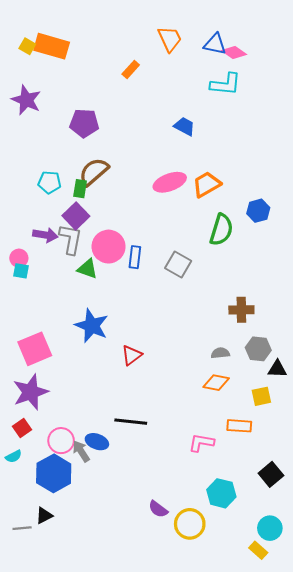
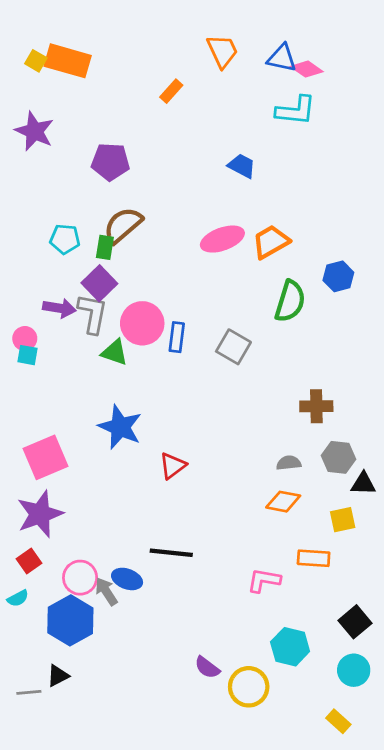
cyan circle: (270, 528) -> (354, 670), moved

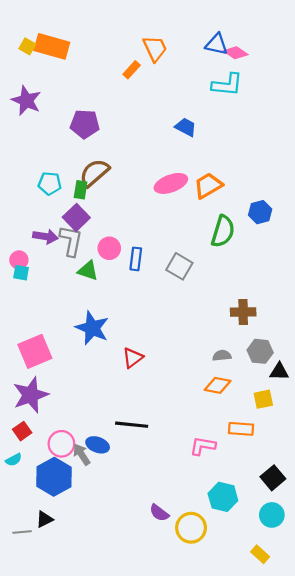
orange trapezoid: (222, 51) -> (155, 49), moved
pink circle: (142, 323) -> (109, 248), size x0.7

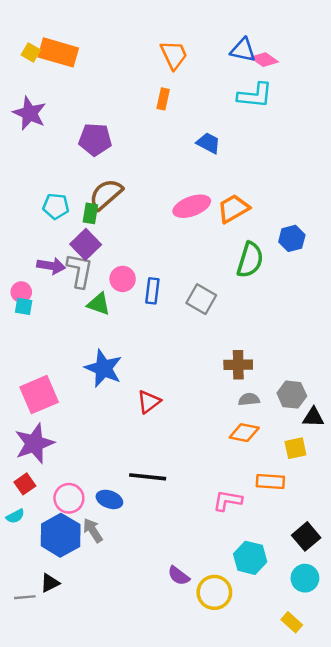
orange rectangle: (132, 70) -> (163, 99), moved, turned -30
brown cross: (243, 312) -> (238, 365), moved
gray arrow: (82, 454) -> (93, 530), moved

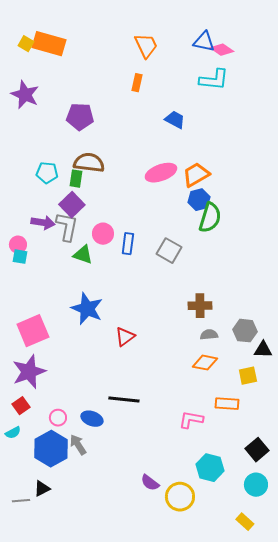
brown semicircle: (106, 194) -> (89, 163), turned 48
blue hexagon: (292, 238) -> (199, 200), moved
pink circle: (69, 498) -> (58, 418), size x0.7

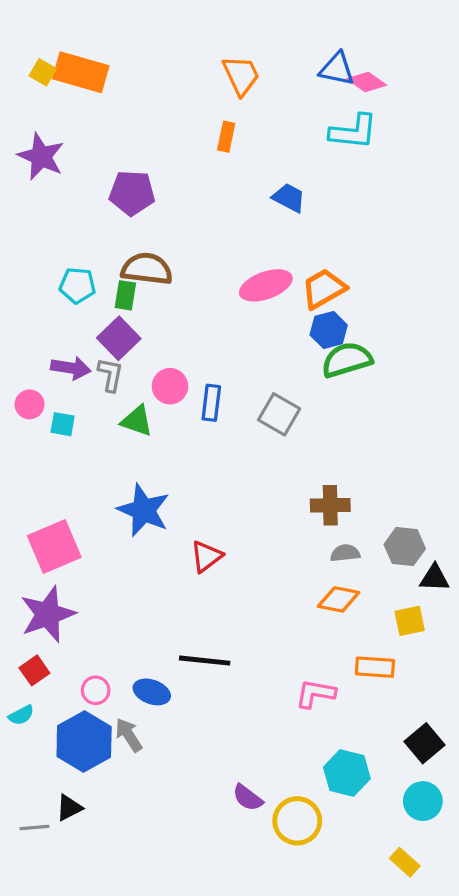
green semicircle: (210, 218) -> (347, 360), turned -124
gray L-shape: (67, 227) -> (110, 375), size x0.7
cyan square: (20, 257) -> (63, 424), moved

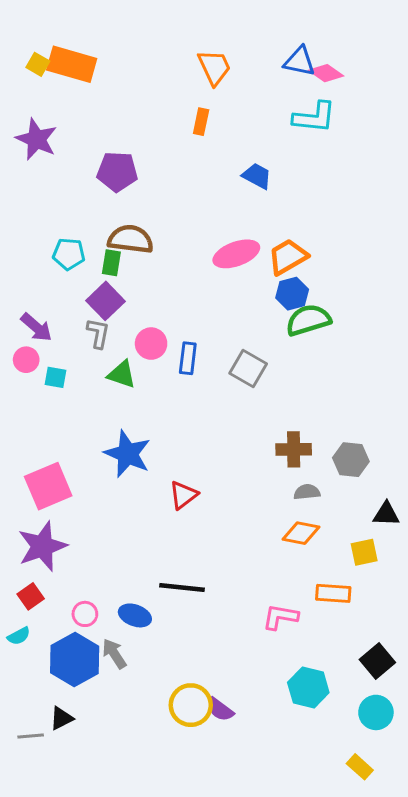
purple arrow: (71, 368) -> (36, 327), moved, turned 32
gray hexagon: (405, 547) -> (351, 460), moved
yellow circle: (297, 821) -> (191, 705), moved

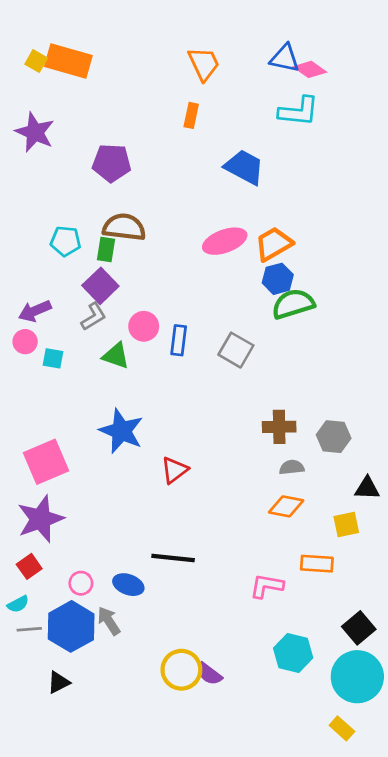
blue trapezoid: (257, 176) -> (244, 167), size x1.4
purple arrow: (36, 327) -> (35, 311), turned 116
gray L-shape: (98, 333) -> (93, 317), turned 48
cyan circle: (376, 712) -> (357, 677), size x1.6
gray line: (31, 736) -> (29, 629), moved

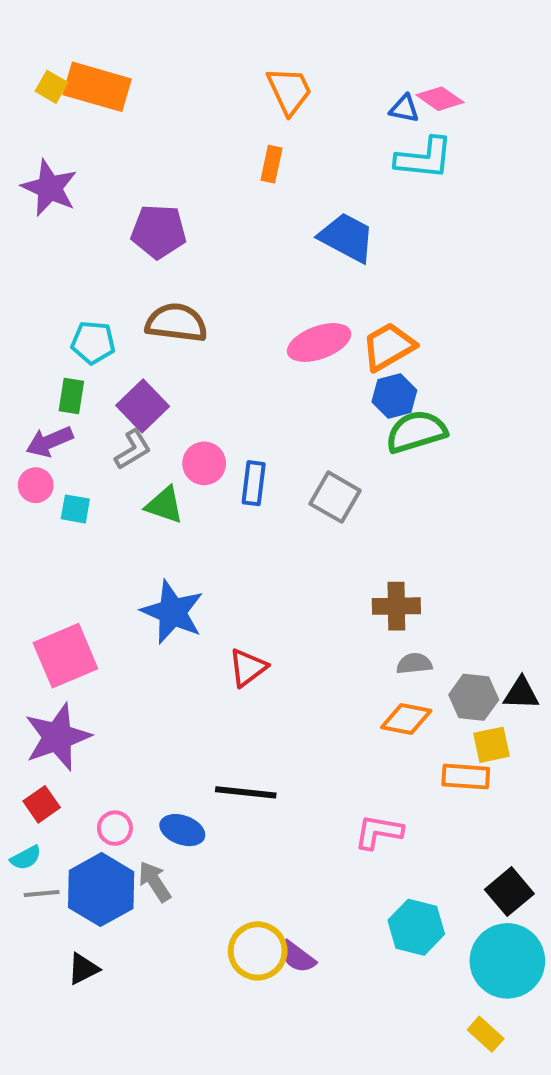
blue triangle: (285, 58) -> (404, 109), moved, size x0.7
green rectangle: (106, 250) -> (71, 396), moved
gray hexagon: (334, 437) -> (474, 697), moved
orange rectangle: (317, 564) -> (466, 777), moved

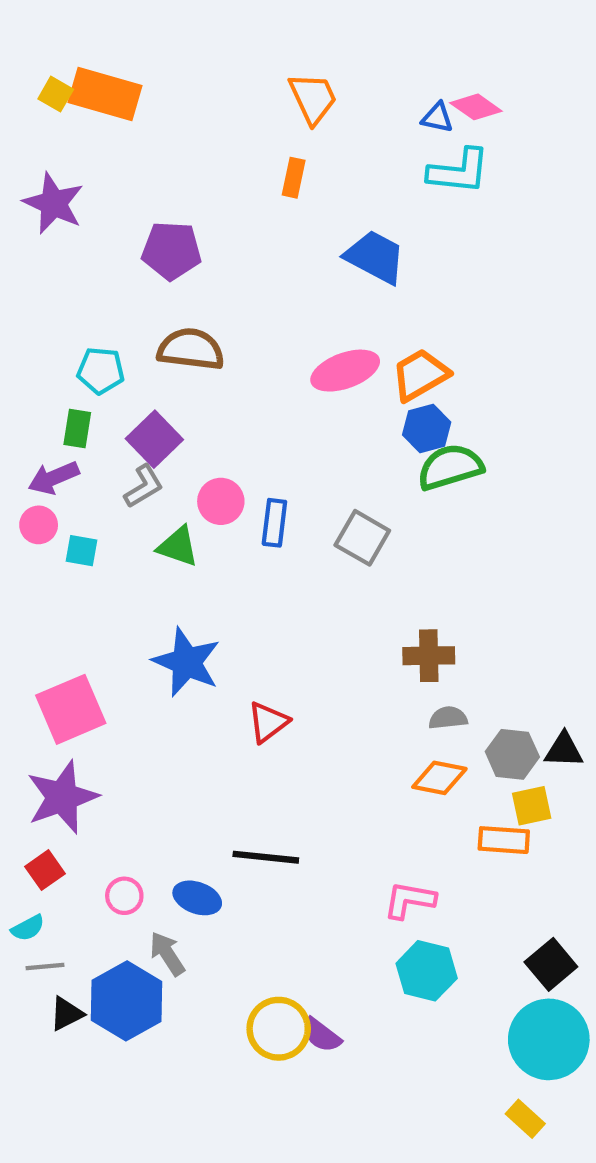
blue hexagon: (101, 890) -> (126, 1001), moved
cyan hexagon: (416, 927) -> (427, 971), moved
black triangle: (83, 969) -> (66, 1014), moved

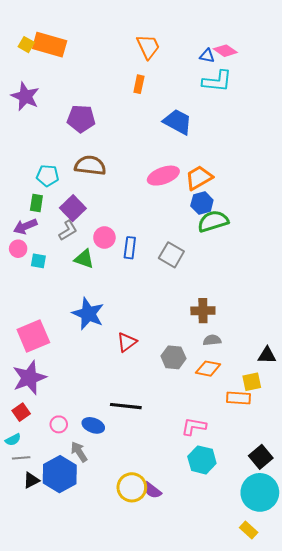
gray hexagon: (512, 754) -> (173, 357), moved

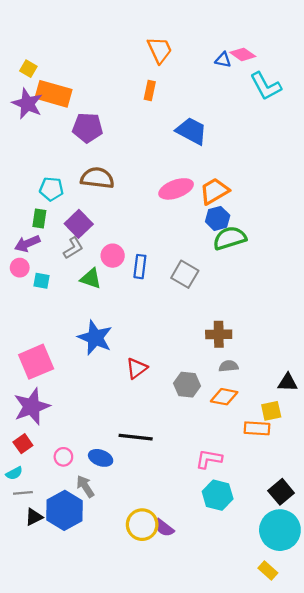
yellow square: (26, 45) -> (28, 69), moved
orange rectangle: (50, 45) -> (54, 94), moved
cyan L-shape: (217, 81) -> (266, 86), moved, turned 56

